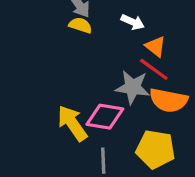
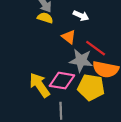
orange triangle: (155, 46) -> (69, 37), moved
yellow pentagon: (155, 149) -> (91, 87), moved

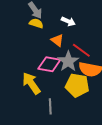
gray star: (81, 60) -> (68, 61), turned 30
pink diamond: (62, 81) -> (49, 64), moved

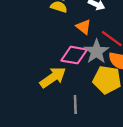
yellow arrow: (31, 83) -> (53, 77), turned 90

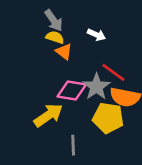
orange triangle: (84, 27) -> (64, 52), moved

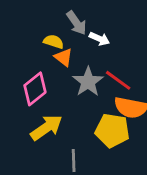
gray arrow: (54, 20) -> (76, 23), moved
gray star: (96, 87) -> (88, 82), moved
pink diamond: (72, 91) -> (35, 89), moved, turned -48

